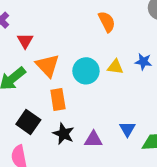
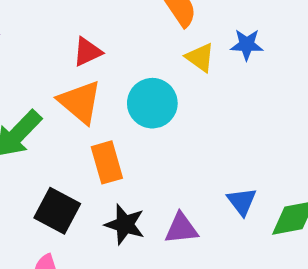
red triangle: (25, 41) -> (87, 52), moved, turned 42
blue star: (143, 62) -> (247, 45), moved
yellow triangle: (115, 67) -> (200, 57), moved, turned 35

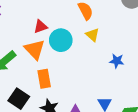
blue star: (247, 45) -> (117, 61), moved
cyan circle: (152, 103) -> (61, 40), moved

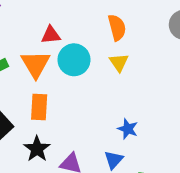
blue star: (117, 61) -> (128, 129), moved

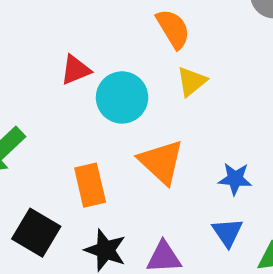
yellow triangle: (119, 63) -> (192, 81), turned 42
orange triangle: (36, 64) -> (161, 162), moved

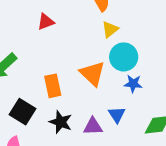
cyan circle: (122, 97) -> (124, 57), moved
blue triangle: (228, 232) -> (117, 115), moved

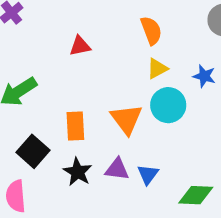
blue star: (133, 84) -> (204, 76), moved
purple triangle: (93, 126) -> (117, 169), moved

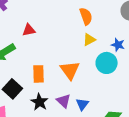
red triangle: (80, 46) -> (29, 30), moved
cyan circle: (168, 105) -> (107, 63), moved
purple triangle: (117, 169) -> (64, 101), turned 35

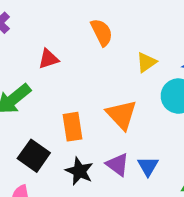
orange semicircle: (86, 16) -> (102, 32), moved

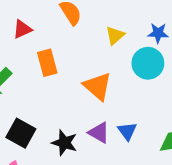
red triangle: (48, 59) -> (22, 29), moved
orange rectangle: (72, 127) -> (47, 63), moved

